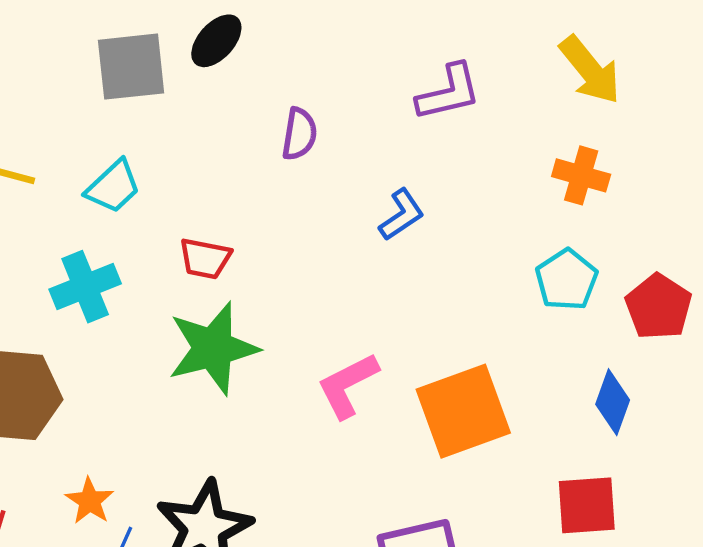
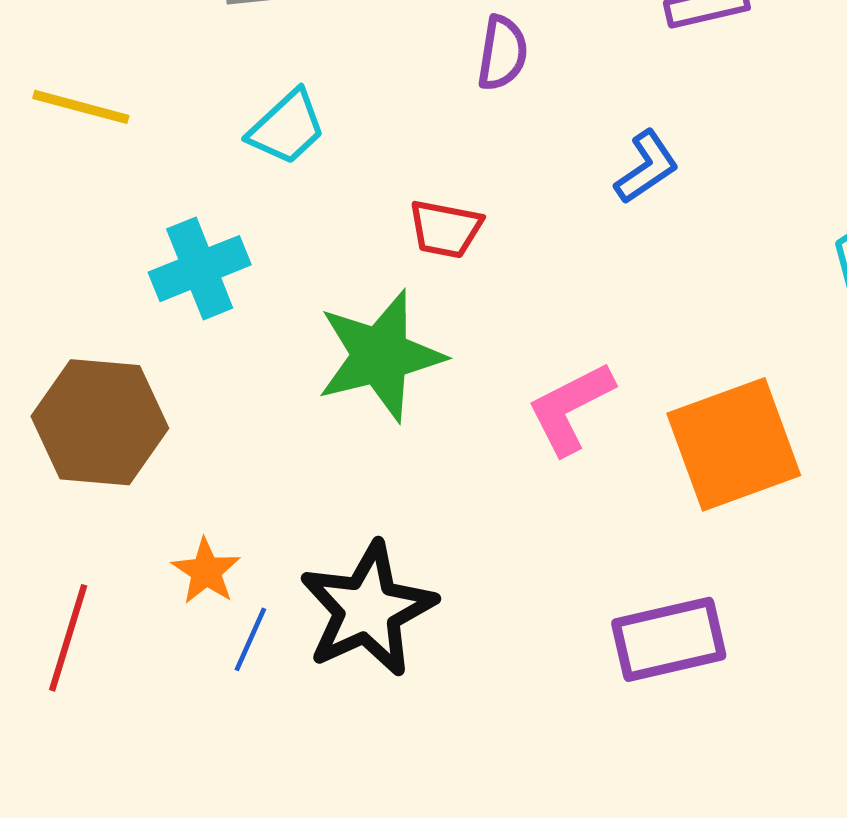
cyan trapezoid: (113, 187) -> (287, 128), moved
red trapezoid: (205, 258) -> (445, 229), moved

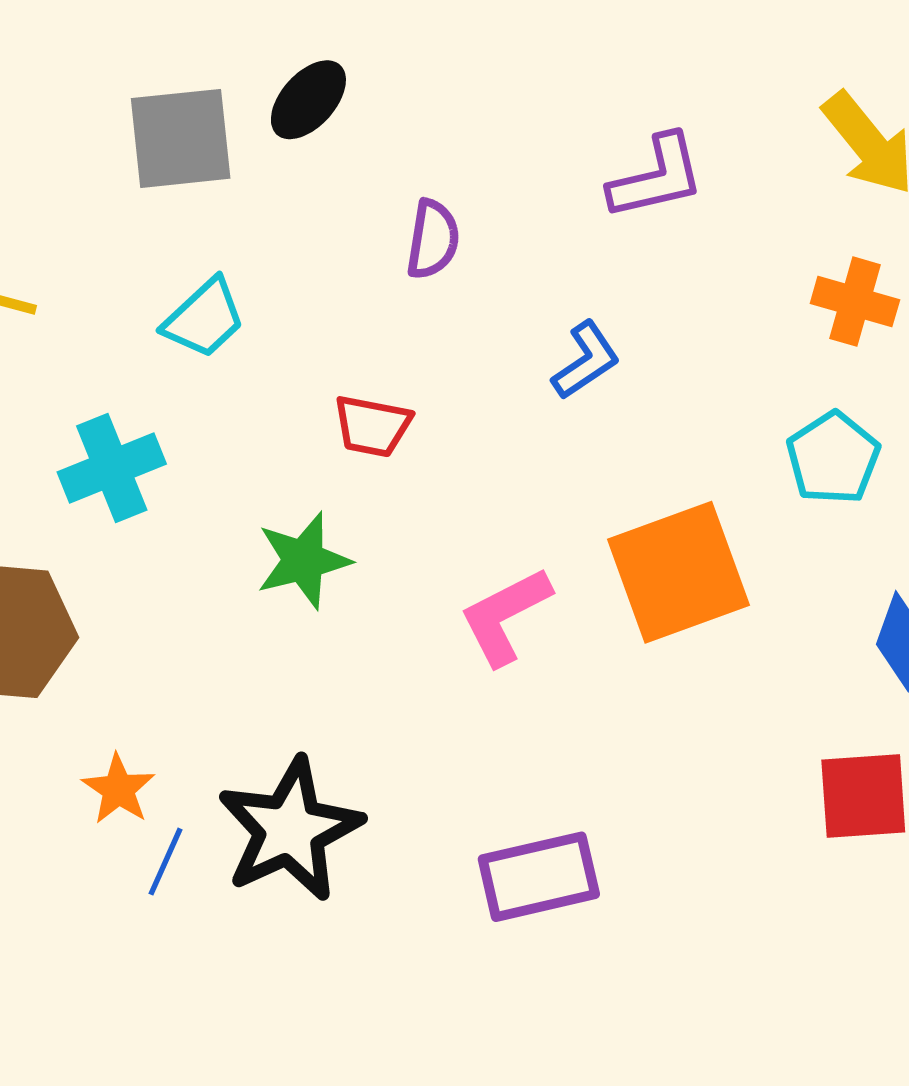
green star: (380, 356) -> (303, 561), size x0.7
orange square: (734, 444) -> (678, 572), moved
purple rectangle: (669, 639) -> (539, 877), moved

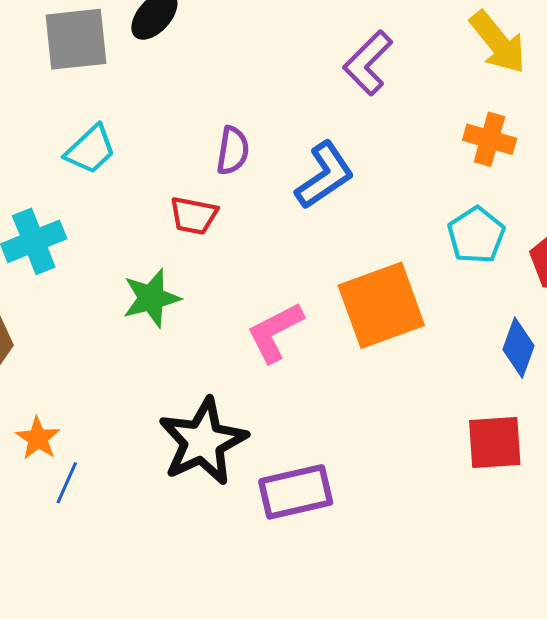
purple L-shape: (657, 177) -> (368, 63), turned 148
purple semicircle: (433, 239) -> (233, 151), moved
blue L-shape: (586, 360) -> (325, 175), size x1.4
black star: (290, 830) -> (203, 441), moved

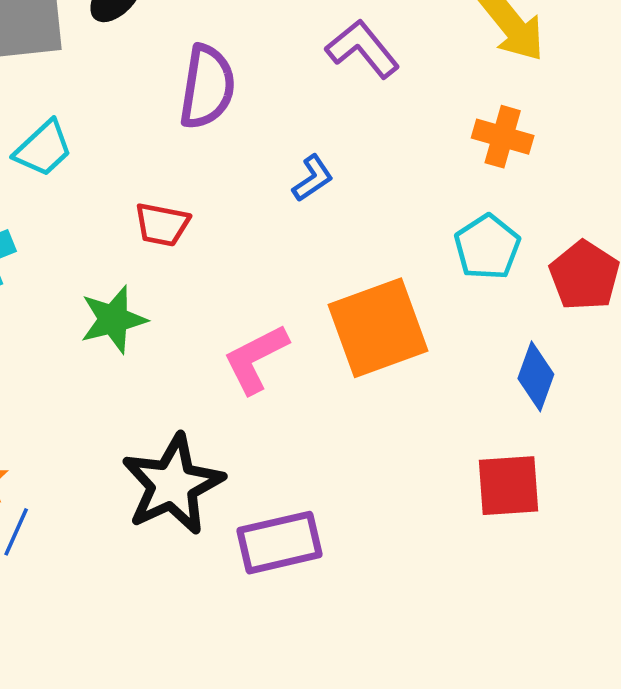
purple L-shape: (368, 63) -> (363, 49), turned 96
purple semicircle: (233, 151) -> (207, 87), moved, size x1.5
blue L-shape: (325, 175) -> (313, 178), size x0.6

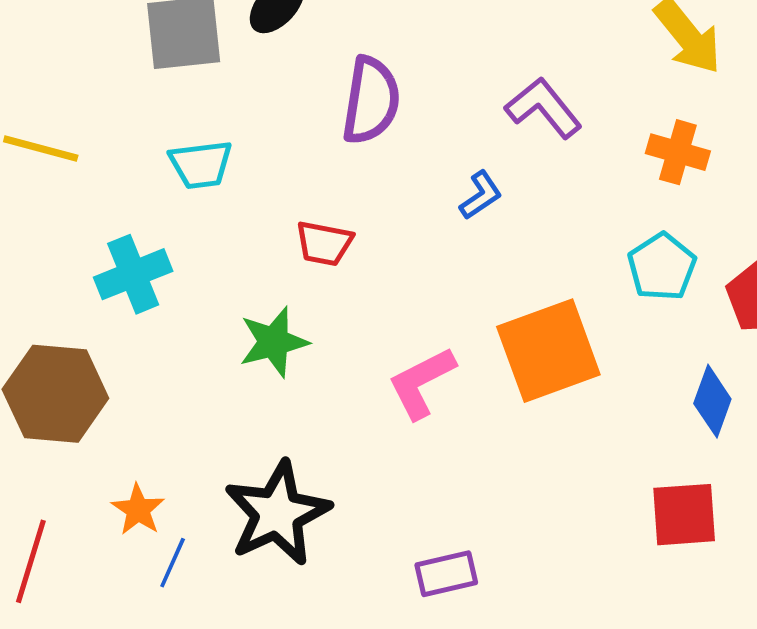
purple L-shape: (363, 49) -> (544, 108), moved
cyan trapezoid: (43, 149) -> (201, 165), turned 36
black star: (173, 484) -> (277, 513), moved
purple rectangle: (279, 543) -> (446, 574), size x0.7

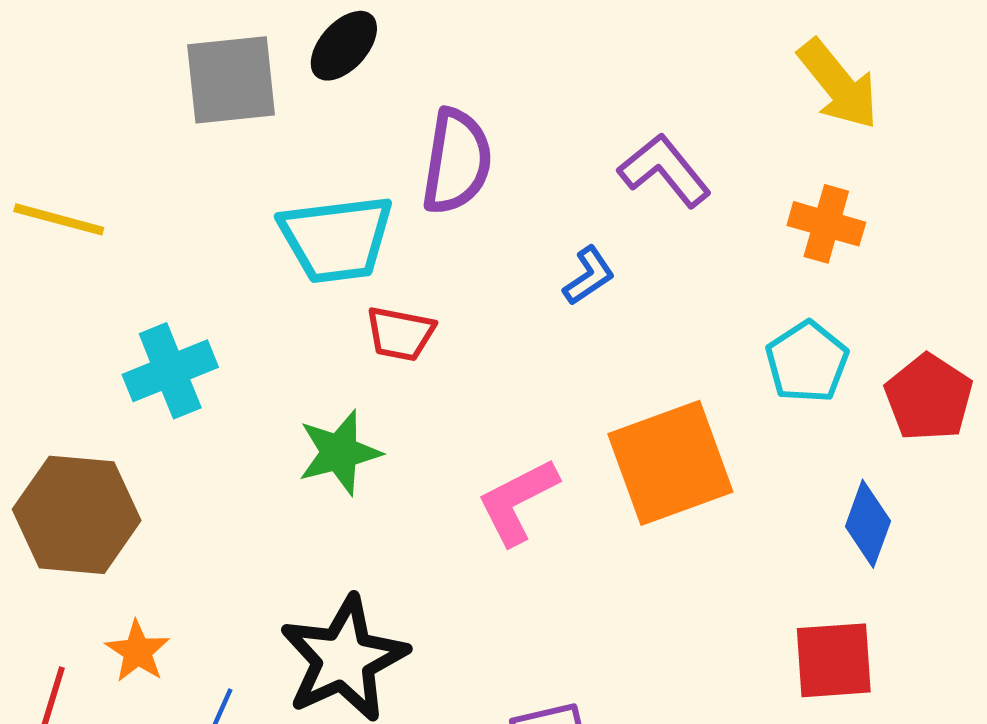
cyan trapezoid: (201, 165) -> (336, 239), moved, size x1.5
orange star: (138, 510) -> (138, 651), moved

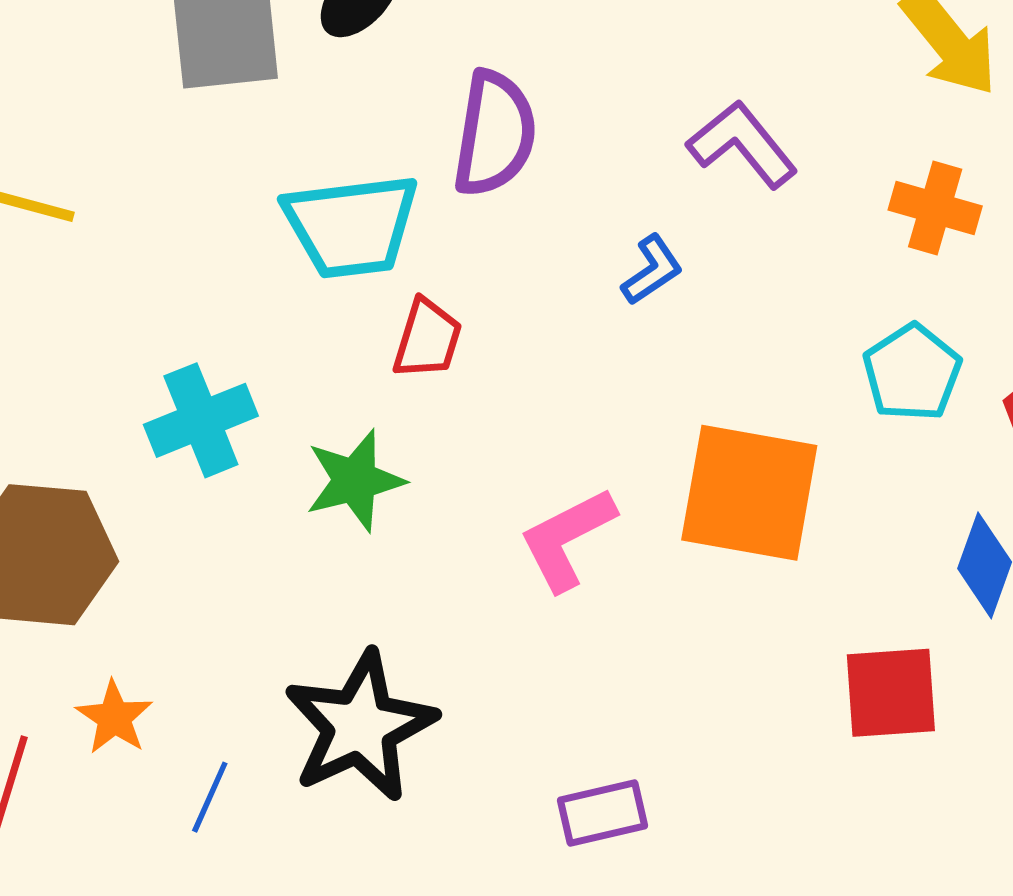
red trapezoid: (400, 334) -> (427, 339), turned -84
cyan cross: (170, 371) -> (201, 420), moved
orange square: (670, 463) -> (749, 493), turned 30
red square: (834, 660) -> (891, 693), moved

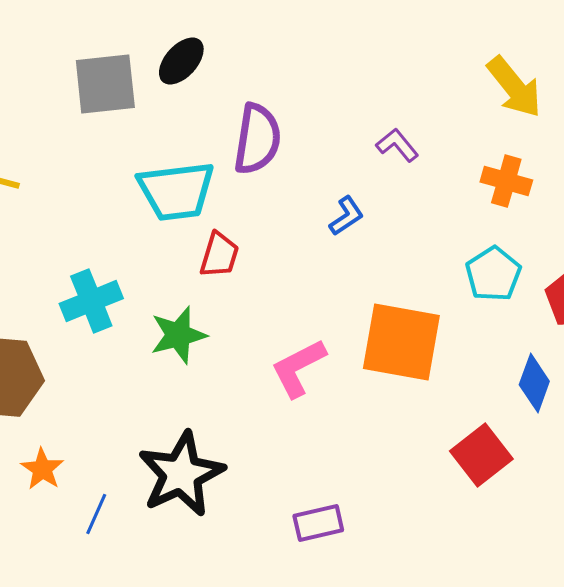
purple L-shape: (742, 144) -> (397, 145), size x0.7
red square: (891, 693) -> (481, 455), turned -34

